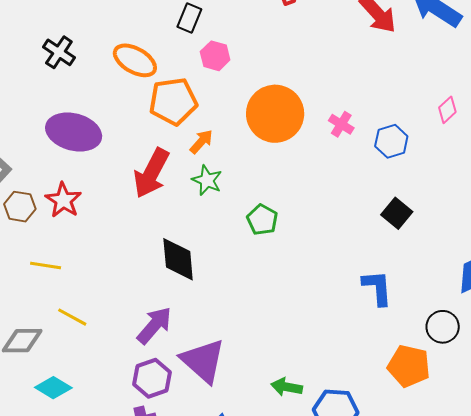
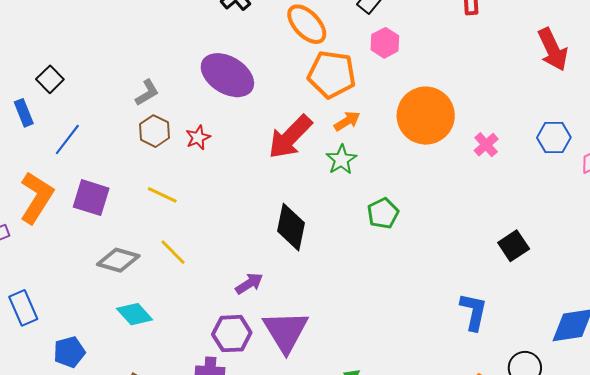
blue hexagon: (391, 141) -> (554, 137), moved
red star: (63, 200) -> (198, 138), size x0.7
purple arrow: (154, 325) -> (249, 284), size x0.7

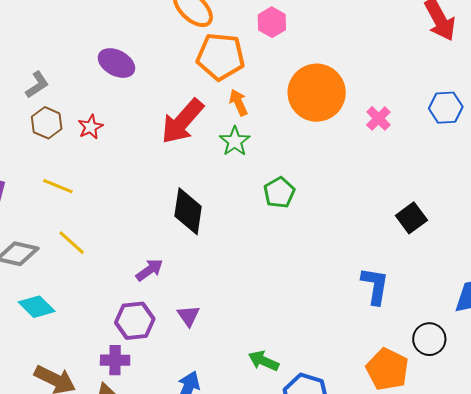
purple ellipse: (227, 75) -> (116, 63), size x0.7
orange arrow: (347, 121) -> (238, 102), turned -80
purple triangle: (286, 331) -> (188, 316), size x0.5

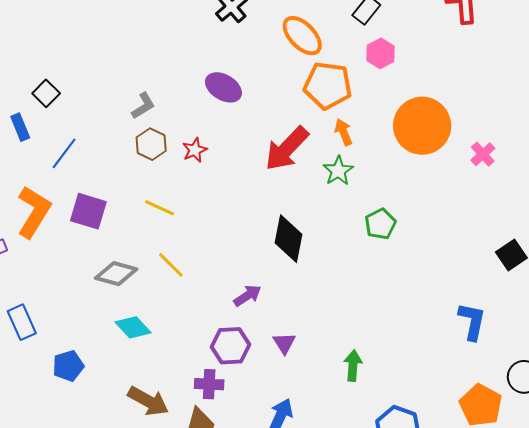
green arrow: (264, 361) -> (353, 366), moved, turned 68

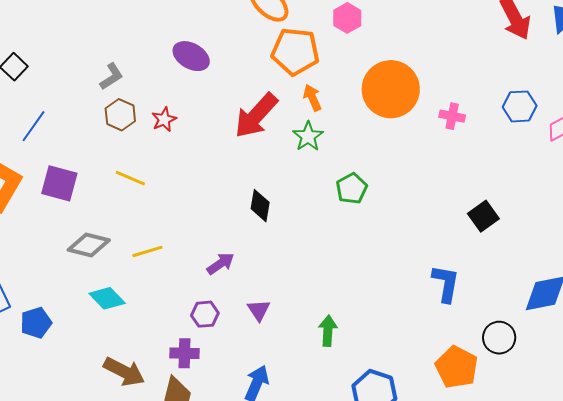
pink cross: (483, 154) -> (452, 116), turned -35
black diamond: (289, 239) -> (260, 206), size x0.7
yellow line: (171, 265) -> (147, 251), moved, turned -60
purple hexagon: (230, 346) -> (205, 314), size x0.7
blue pentagon: (68, 366) -> (36, 323), moved

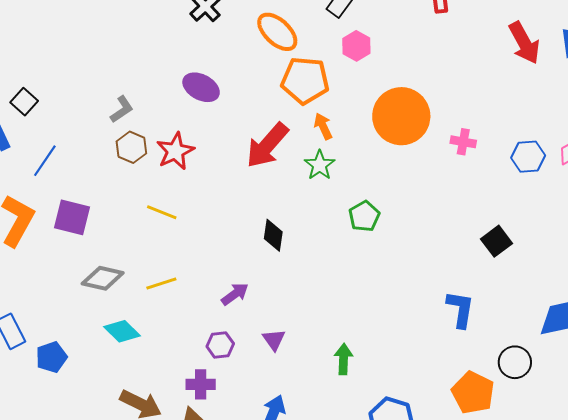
blue hexagon: (520, 106) -> (528, 157), moved
red star: (164, 120) -> (175, 151), size x1.5
yellow line: (130, 178) -> (162, 212), moved

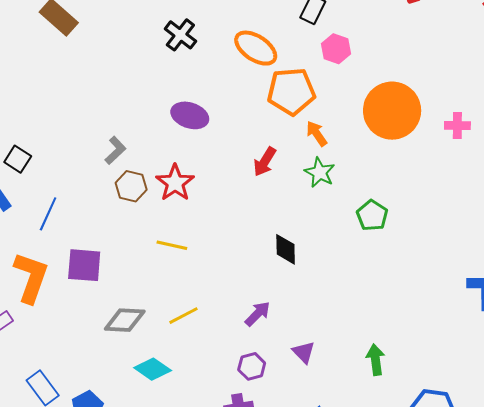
red arrow: (267, 145) -> (265, 162), size x0.6

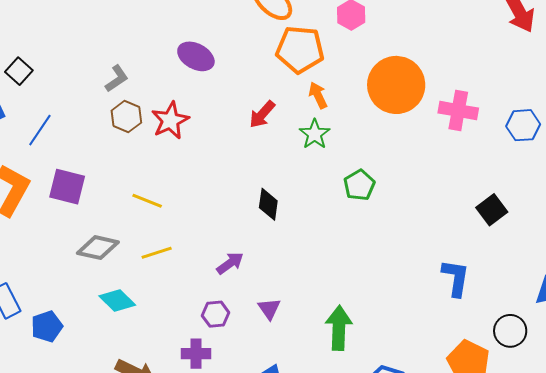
pink cross: (457, 125) -> (458, 110), size x1.5
yellow line: (172, 245) -> (147, 201), moved
green arrow: (376, 360) -> (339, 328), size x1.4

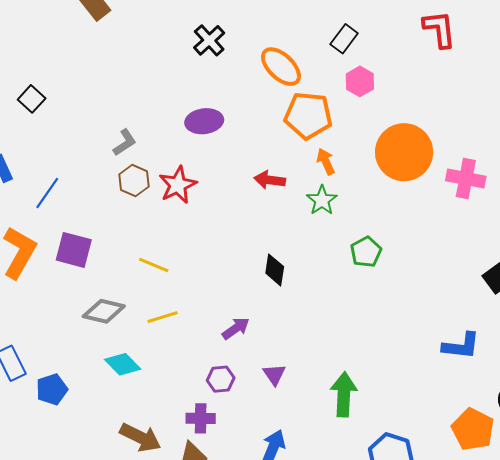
purple ellipse: (196, 56) -> (204, 121), turned -36
black square: (19, 71) -> (32, 99), moved
red arrow: (262, 114) -> (270, 180), turned 56
blue L-shape: (456, 278) -> (461, 346), turned 87

